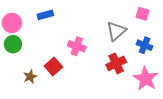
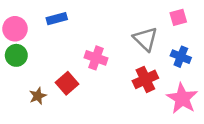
pink square: (143, 14) -> (178, 17), turned -32
gray triangle: (116, 31) -> (145, 39), turned -35

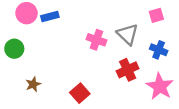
pink circle: (15, 29) -> (27, 13), moved
pink cross: (96, 58) -> (96, 40), moved
red square: (67, 83) -> (80, 93), moved

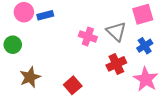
pink square: (156, 15) -> (143, 14), size x1.5
blue cross: (159, 50) -> (145, 46), turned 35
brown star: (33, 84) -> (30, 77), size x1.5

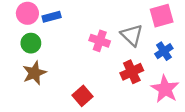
green circle: (13, 45) -> (31, 43), moved
brown star: (30, 77) -> (34, 73), moved

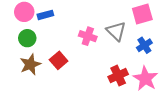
red cross: (132, 72) -> (118, 76), moved
red square: (82, 96) -> (59, 60), moved

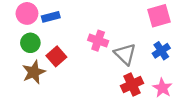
gray triangle: (116, 31) -> (125, 54), moved
red square: (59, 60) -> (56, 56), moved
pink star: (145, 79) -> (162, 88), size x0.7

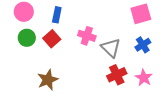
blue rectangle: (51, 17) -> (57, 15), moved, turned -63
red square: (56, 56) -> (52, 39), moved
brown star: (34, 72) -> (48, 80), moved

